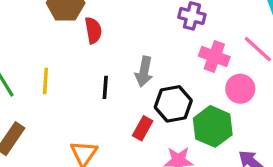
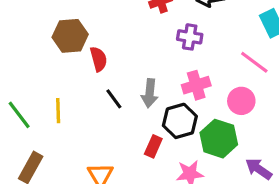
pink cross: (214, 56) -> (196, 85), moved, turned -32
black line: (105, 87) -> (114, 99), moved, turned -35

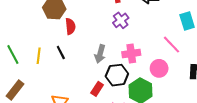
purple cross: (190, 37) -> (121, 20), moved, turned 35
black line: (114, 99) -> (61, 53), moved

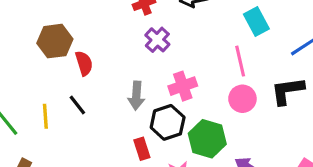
pink line: (172, 45) -> (240, 61), turned 42
pink circle: (159, 68) -> (242, 99), moved
red rectangle: (97, 89) -> (142, 149), turned -40

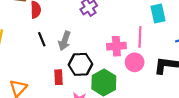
pink cross: (183, 86) -> (116, 46), moved
black line: (77, 105) -> (42, 39), moved

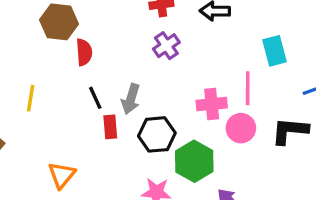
red rectangle: (59, 77) -> (110, 127), moved

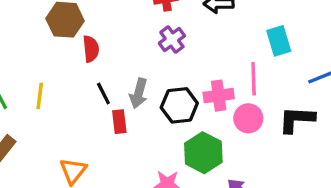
black hexagon: (157, 134) -> (179, 105), moved

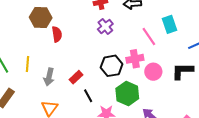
pink line: (254, 79) -> (149, 36), moved, turned -30
black line: (103, 93) -> (88, 96), moved
gray arrow: (139, 93) -> (49, 77), moved
red rectangle: (119, 122) -> (76, 77), turned 56

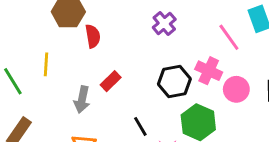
pink cross: (135, 59) -> (209, 71), turned 36
yellow line: (28, 64) -> (46, 64), moved
red rectangle: (76, 77) -> (111, 81), moved

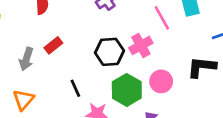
pink cross: (209, 71) -> (141, 45), turned 30
pink circle: (236, 89) -> (161, 81), moved

